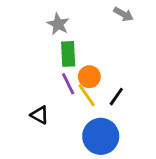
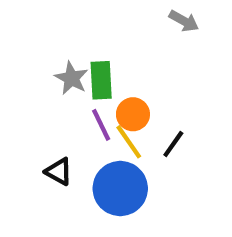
gray star: (58, 24) -> (71, 78), moved
blue circle: (101, 136) -> (120, 189), moved

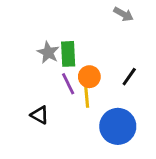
yellow line: (129, 142) -> (87, 95), turned 30
black line: (173, 144) -> (129, 77), moved
blue circle: (120, 189) -> (118, 126), moved

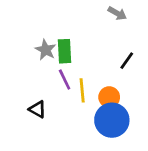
orange circle: (89, 77) -> (109, 97), moved
black line: (129, 77) -> (127, 61), moved

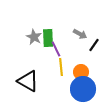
gray arrow: (117, 13) -> (80, 34), moved
purple line: (65, 80) -> (56, 49), moved
black triangle: (37, 109) -> (28, 81), size x1.6

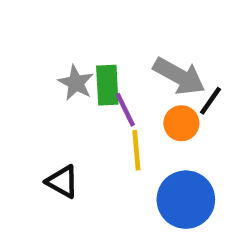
gray arrow: (80, 34) -> (179, 76), size x1.6
orange circle: (81, 72) -> (181, 123), moved
black triangle: (28, 81) -> (62, 182), size x0.7

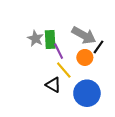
yellow line: (136, 150) -> (64, 70), turned -36
black triangle: (62, 182) -> (53, 85), moved

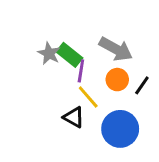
green rectangle: (50, 40) -> (69, 55), turned -48
black line: (99, 47) -> (142, 85), moved
purple line: (59, 51) -> (81, 71), turned 35

